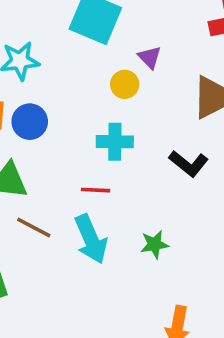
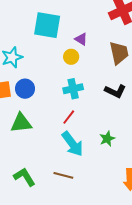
red line: (96, 190) -> (69, 117), turned -42
brown line: (34, 227) -> (63, 175), moved

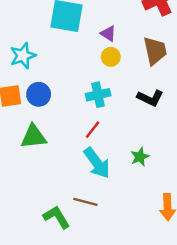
yellow circle: (71, 57) -> (111, 57), moved
green L-shape: (24, 177) -> (57, 217), moved

